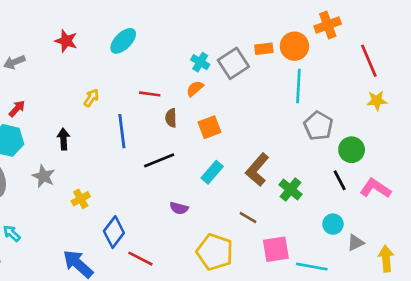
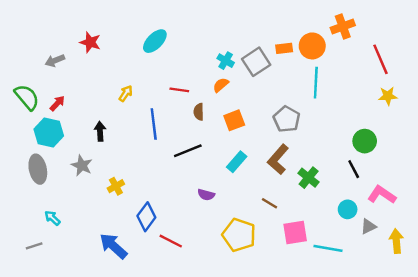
red star: (66, 41) -> (90, 42), moved
gray pentagon: (318, 126) -> (287, 119), moved
pink L-shape: (375, 188) -> (382, 195), moved

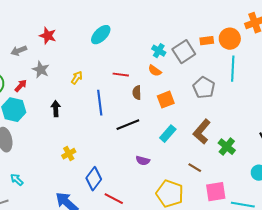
orange semicircle: (221, 85) -> (155, 71), turned -104
gray pentagon: (287, 119) -> (204, 88), moved
gray star: (82, 165) -> (41, 70), moved

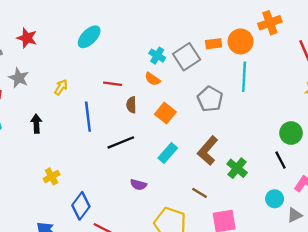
orange square: (166, 100) -> (165, 113), turned -30

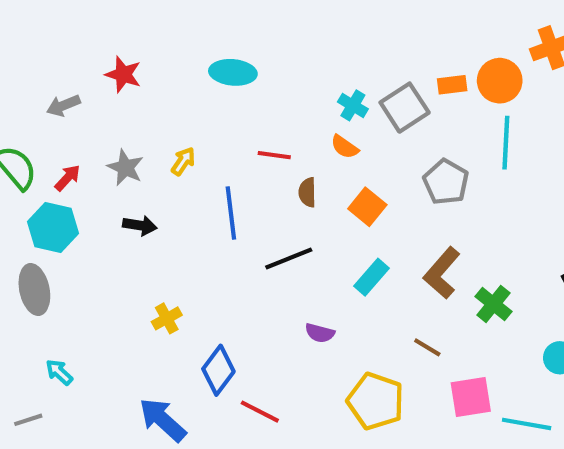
cyan ellipse: (89, 37) -> (233, 72), turned 50
gray star: (19, 78) -> (125, 168), moved
black arrow: (36, 124) -> (140, 225), turned 102

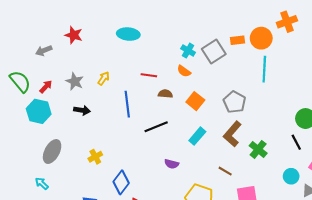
gray pentagon: (446, 182) -> (234, 102), moved
brown semicircle: (307, 192) -> (165, 94), turned 96
gray ellipse: (34, 290) -> (52, 152), moved, turned 40

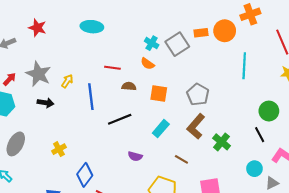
cyan line: (264, 69) -> (244, 66), moved
yellow arrow: (104, 78) -> (67, 81), moved
gray star: (75, 81) -> (38, 74), size x1.4
orange square: (195, 101) -> (159, 94), turned -30
brown line: (225, 171) -> (181, 159), moved

